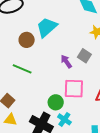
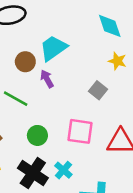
purple arrow: (66, 61) -> (47, 79), moved
green circle: (56, 102) -> (37, 135), moved

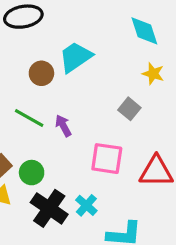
purple arrow: (47, 79) -> (63, 126), moved
green circle: (37, 135) -> (32, 173), moved

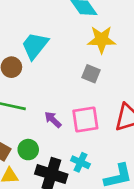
yellow star: (153, 74) -> (101, 40), size x1.5
purple arrow: (63, 126) -> (53, 120), moved

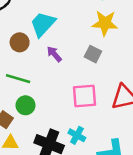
purple arrow: (53, 120) -> (54, 54), moved
green circle: (28, 150) -> (26, 105), moved

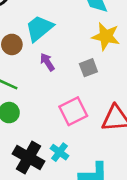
gray square: (93, 54) -> (88, 68), turned 35
pink square: (84, 96) -> (73, 111), turned -30

